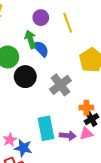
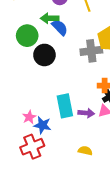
green arrow: (30, 39) -> (50, 18), turned -72
gray cross: (60, 85) -> (91, 51), moved, turned 30

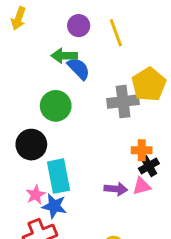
green circle: (27, 36) -> (56, 106), moved
black circle: (44, 55) -> (31, 145), moved
cyan rectangle: (65, 106) -> (59, 176), moved

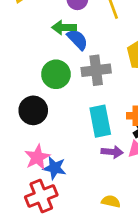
gray cross: (123, 102) -> (96, 70), moved
cyan rectangle: (59, 176) -> (100, 121), moved
pink star: (36, 195) -> (37, 157), size x1.4

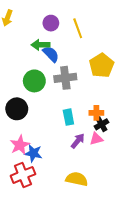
cyan rectangle: (100, 121) -> (68, 117), size x0.7
purple arrow: (112, 152) -> (78, 141), turned -56
yellow semicircle: (111, 201) -> (77, 179), size x1.5

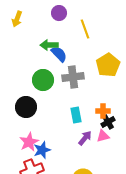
purple circle: (51, 23) -> (59, 13), moved
blue star: (33, 153) -> (42, 150), turned -30

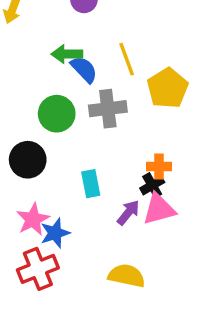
yellow line: (85, 29) -> (127, 59), moved
cyan rectangle: (76, 115) -> (91, 184), moved
black cross: (108, 122) -> (152, 185), moved
pink triangle: (103, 136) -> (159, 209), size x1.5

